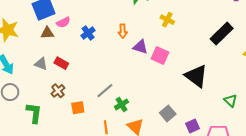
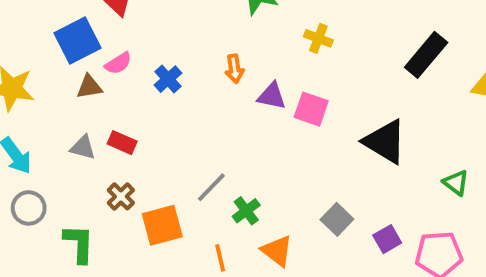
orange square: (78, 108) -> (162, 225), size x1.5

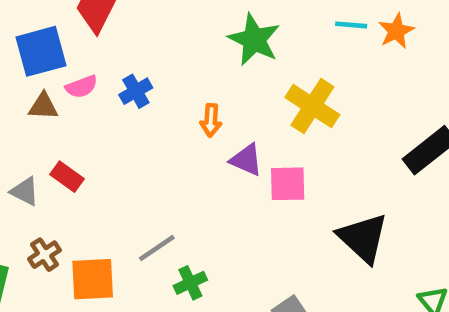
yellow cross: (318, 38) -> (312, 106), size x1.6
blue cross: (168, 79) -> (136, 91), moved
pink square: (311, 109) -> (288, 184), turned -32
gray triangle: (83, 147) -> (25, 191), moved
brown cross: (121, 196) -> (45, 255), moved

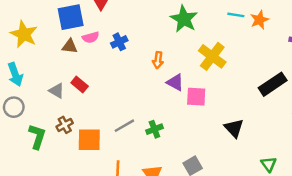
black triangle: (363, 238) -> (234, 128), size x0.7
green cross: (190, 283) -> (154, 129), moved

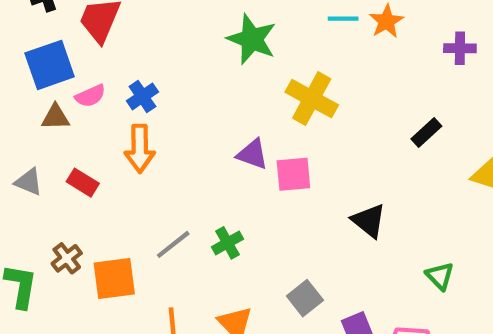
orange arrow: (158, 60) -> (140, 149), moved, size x1.5
black rectangle: (273, 84) -> (426, 132), size x0.6
gray triangle: (57, 91) -> (29, 182), moved

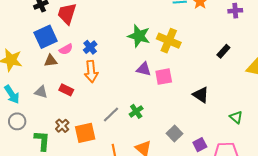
green star: (252, 39) -> (139, 36), moved

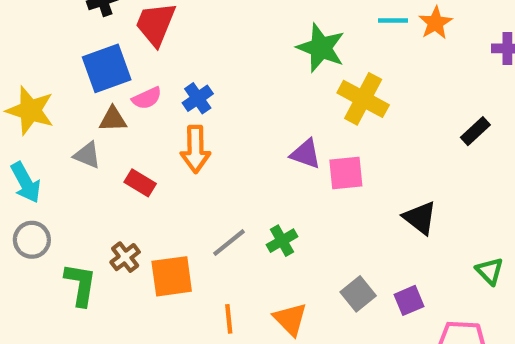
green star: (139, 36) -> (321, 48), moved
gray triangle: (41, 92) -> (87, 155), moved
purple square: (200, 145) -> (409, 300), moved

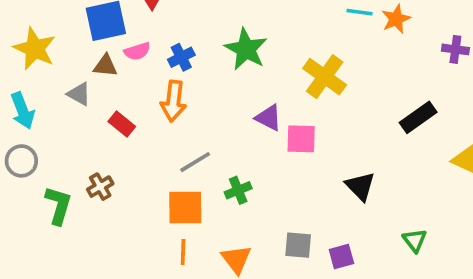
green star: (321, 48) -> (246, 49), moved
black rectangle: (475, 131) -> (418, 117), size x1.4
gray line: (229, 243) -> (195, 162), moved
orange square: (172, 276) -> (185, 207), moved
gray square: (358, 294) -> (298, 245), turned 36

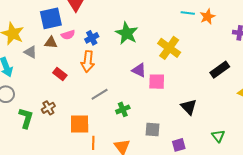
gray triangle: (79, 94) -> (30, 52), moved
orange square: (185, 207) -> (80, 124), moved
gray square: (298, 245) -> (153, 129), moved

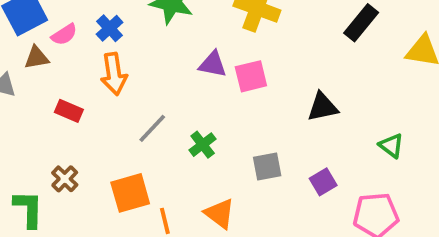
black triangle: (189, 107) -> (323, 107), turned -42

